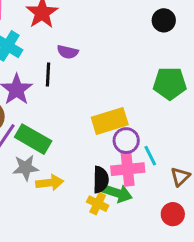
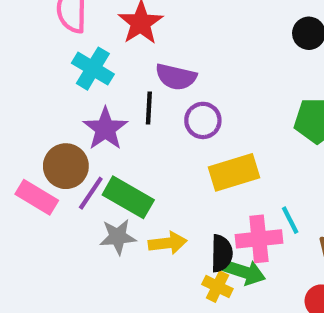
purple semicircle: (68, 52) -> (176, 77), size x1.4
purple circle: (126, 141) -> (203, 120), moved
yellow arrow: (50, 183) -> (168, 243), moved

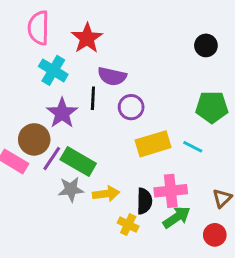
cyan line: (290, 220) -> (193, 147), moved, turned -36
green arrow: (244, 272) -> (177, 217), moved, turned -52
yellow cross: (217, 287) -> (128, 225), moved

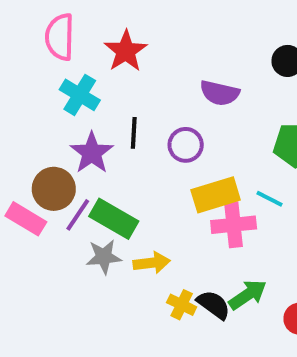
purple semicircle: (112, 76) -> (220, 93), moved
pink cross: (171, 191) -> (234, 225), moved
black semicircle: (144, 201) -> (214, 305), moved, turned -55

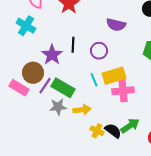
cyan cross: (80, 95) -> (26, 26), moved
cyan line: (270, 199) -> (94, 80), moved, turned 40

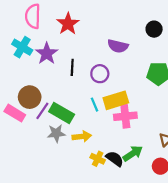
purple star: (52, 55) -> (47, 54), moved

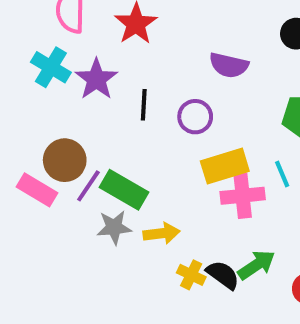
cyan line: (94, 105) -> (282, 174), moved

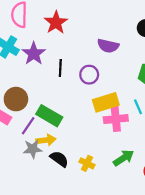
purple line: (88, 186) -> (28, 126), moved
gray star: (114, 227) -> (33, 149), moved
yellow arrow: (162, 233) -> (46, 140), moved
black semicircle: (223, 275) -> (59, 159), moved

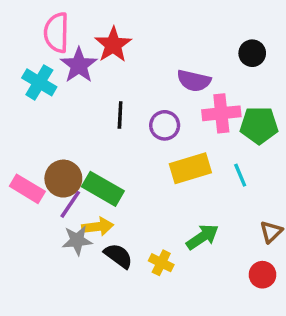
purple star: (34, 54) -> (79, 65), moved
brown circle: (16, 99) -> (63, 179), moved
pink cross: (116, 119) -> (221, 113), moved
green arrow: (124, 158) -> (202, 237), moved

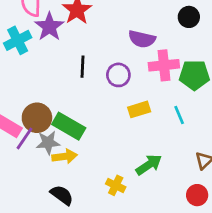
cyan cross: (39, 82) -> (18, 40), turned 32
yellow rectangle: (190, 168) -> (139, 109), size x0.7
purple line: (70, 204) -> (25, 138), moved
gray star: (77, 240) -> (48, 143), moved
black semicircle: (118, 256) -> (62, 195), moved

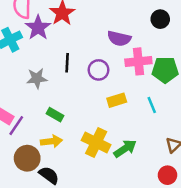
brown circle: (37, 118) -> (27, 158), moved
green rectangle: (69, 126) -> (55, 115), size x0.6
gray star: (48, 143) -> (37, 78), moved
yellow cross: (116, 185) -> (96, 142), moved, size x1.6

